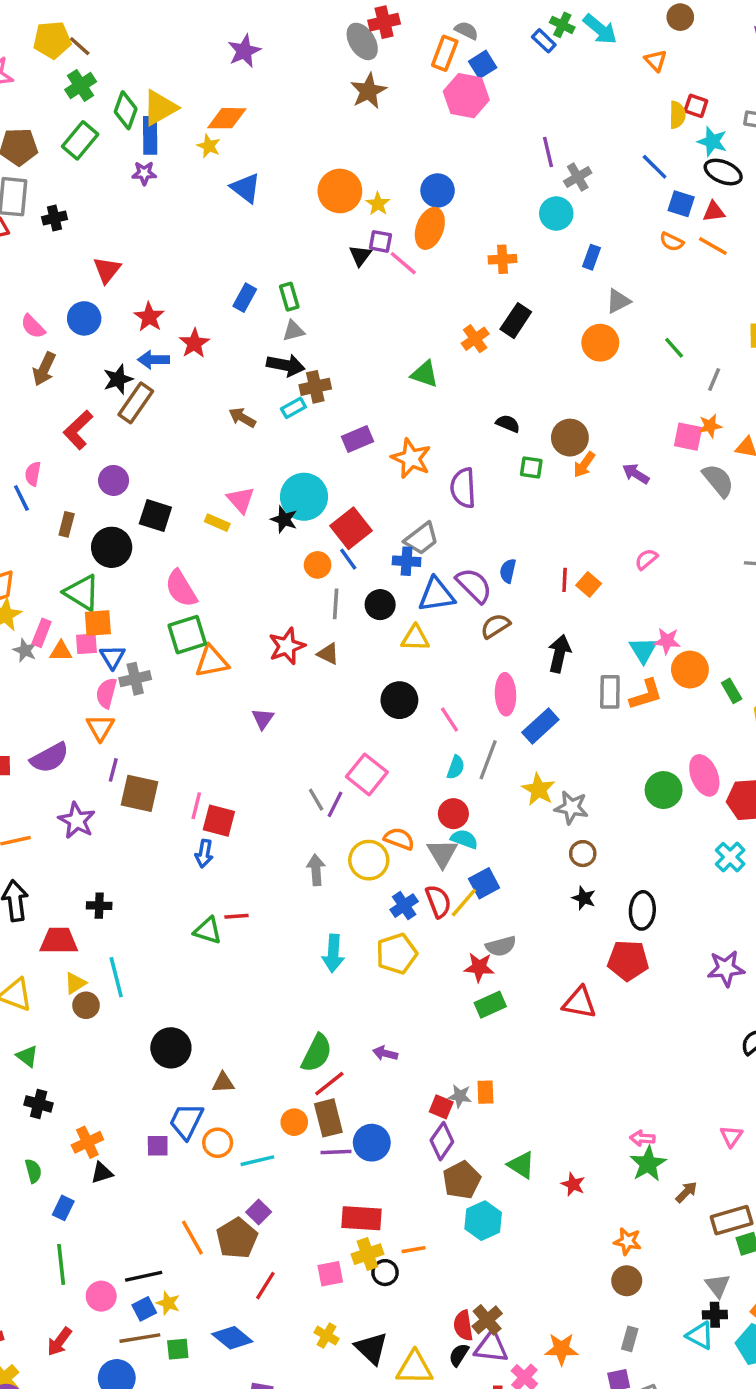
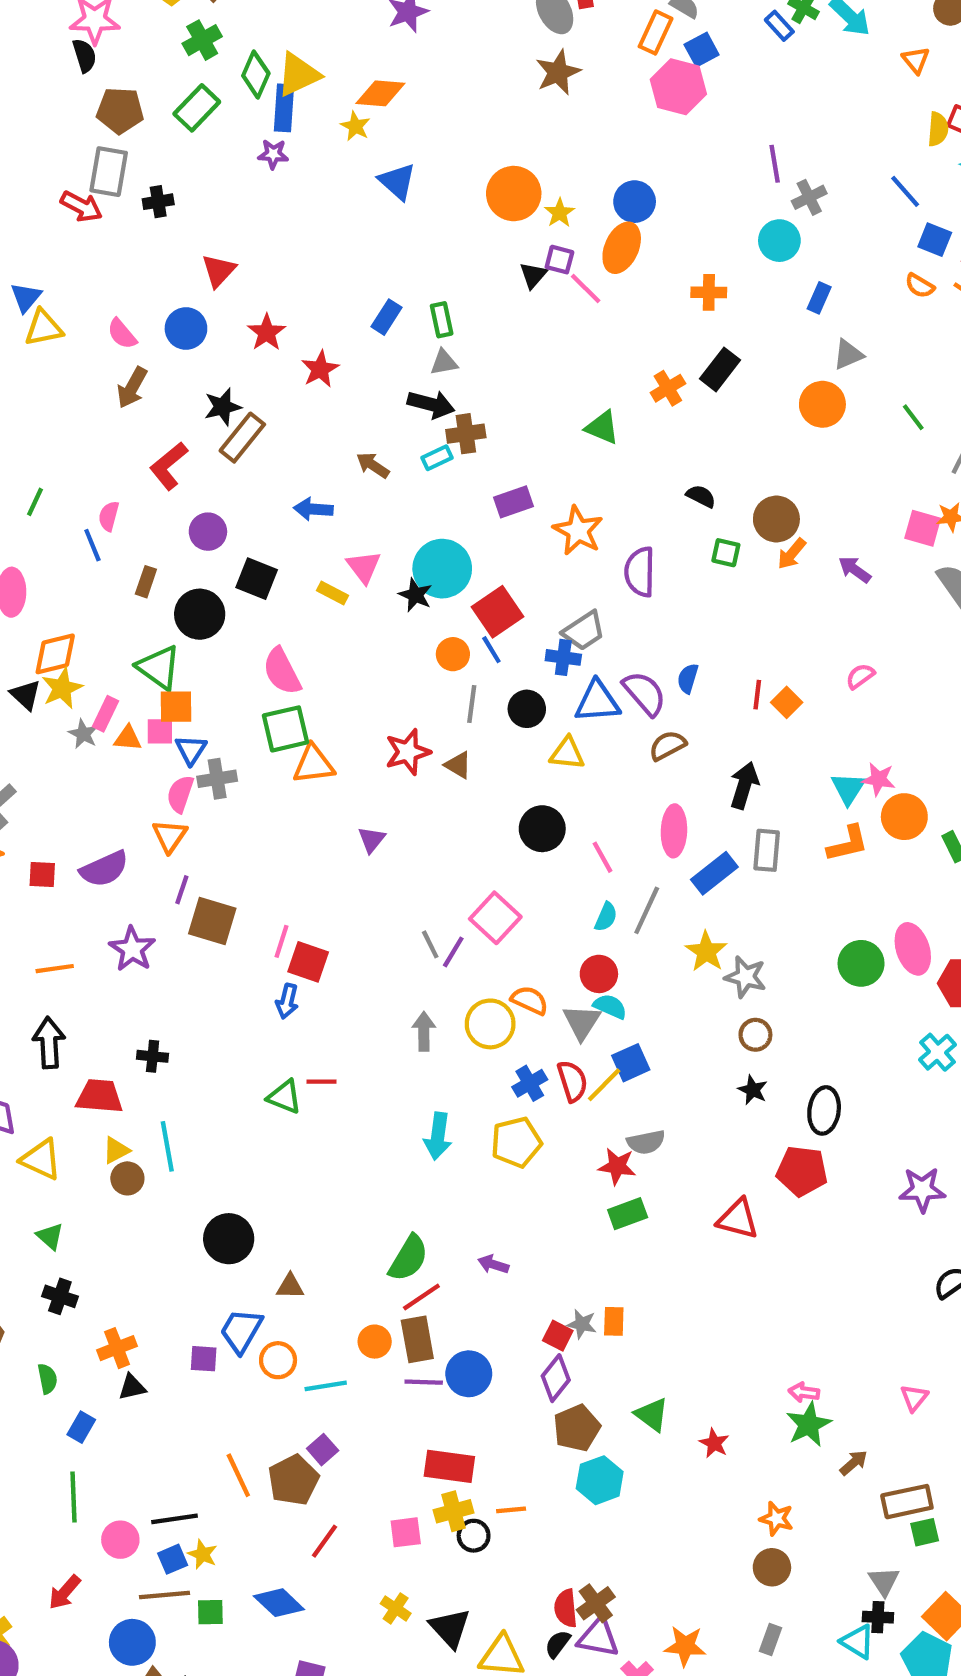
blue arrow: (154, 360) -> (313, 509), moved
gray rectangle: (610, 692) -> (767, 850), moved

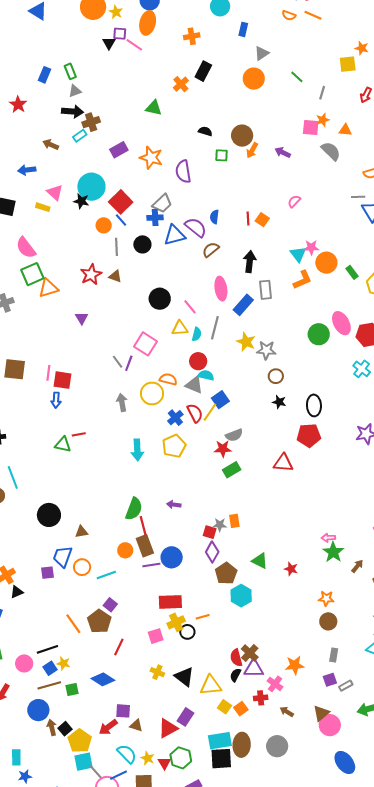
yellow triangle: (567, 753) -> (180, 328), moved
gray triangle: (582, 1022) -> (194, 385), turned -30
red line: (421, 1297) -> (143, 526), turned -60

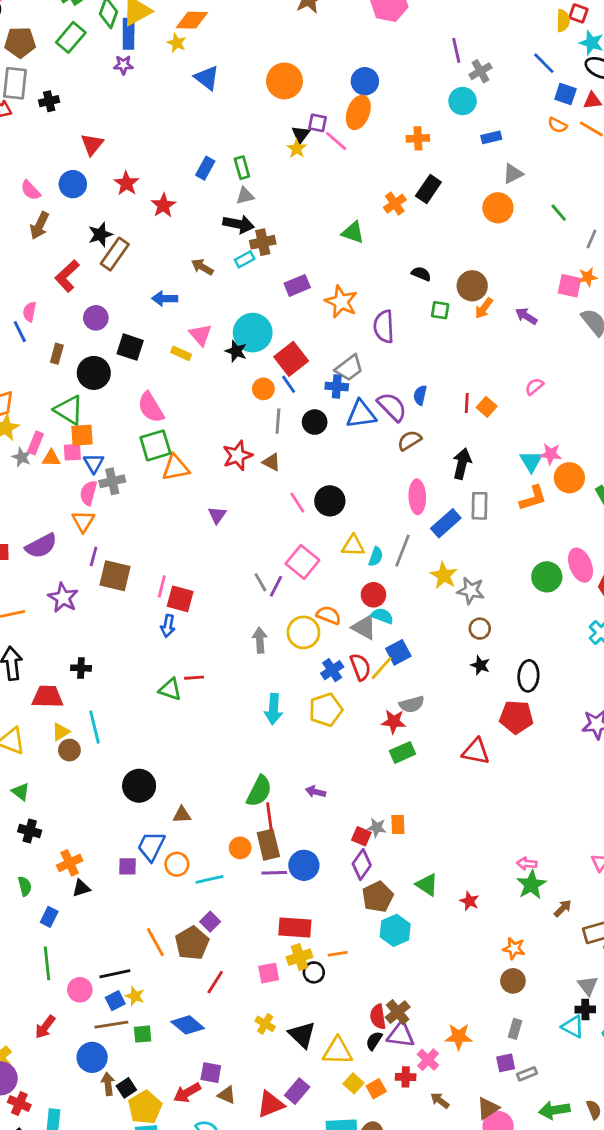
yellow star: (116, 12) -> (297, 149), moved
blue rectangle: (243, 29) -> (491, 137), turned 56
pink line: (190, 307) -> (297, 503), moved

